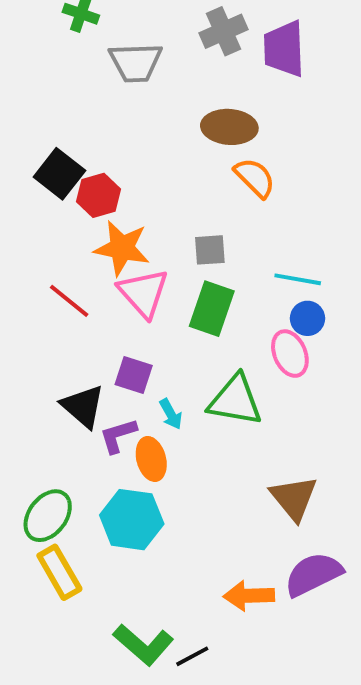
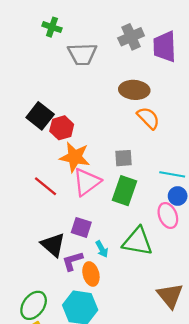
pink triangle: (143, 293) -> (87, 182), turned 36

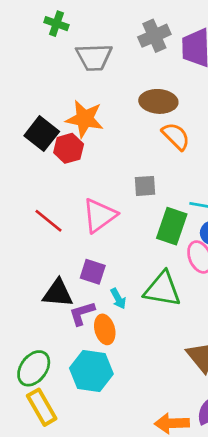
orange star: (75, 157) -> (85, 119), moved
green rectangle: (125, 191) -> (172, 226), moved
black triangle: (53, 245) -> (58, 293), turned -36

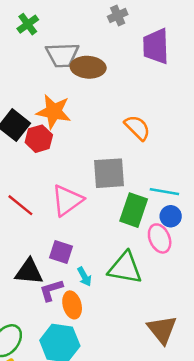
green cross: (56, 24) -> (28, 24), turned 35
gray cross: (154, 36) -> (118, 15), moved, size x0.7
brown ellipse: (158, 101) -> (88, 67), moved
gray square: (145, 186) -> (109, 173), size x1.6

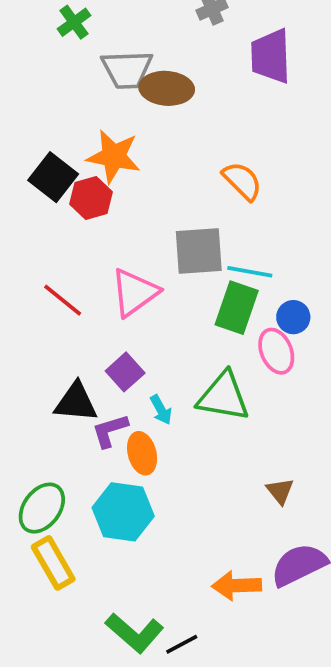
cyan line: (164, 192) -> (250, 272), moved
purple square: (61, 252) -> (125, 372), turned 30
brown triangle: (162, 330) -> (280, 491), size x0.6

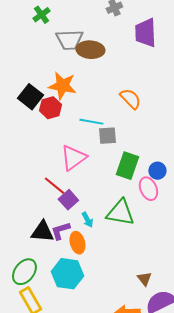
gray square: (199, 251) -> (107, 136), size x0.7
cyan line: (250, 272) -> (91, 122), moved
red line: (63, 300) -> (54, 186), moved
black triangle: (76, 402) -> (42, 232), moved
brown triangle: (280, 491) -> (144, 279), moved

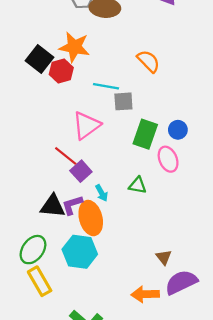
blue circle: (157, 171) -> (178, 130), moved
green triangle: (120, 213) -> (138, 185), size x0.6
orange ellipse: (77, 243) -> (91, 218), size x1.4

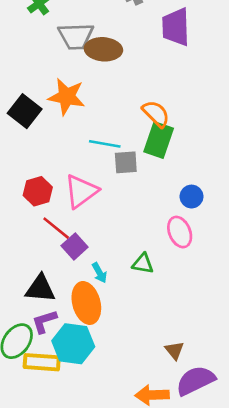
red hexagon: (61, 71) -> (38, 191), moved
green rectangle: (145, 134) -> (159, 140), moved
purple L-shape: (72, 205) -> (44, 321), moved
yellow rectangle: (40, 281) -> (42, 362), moved, turned -56

